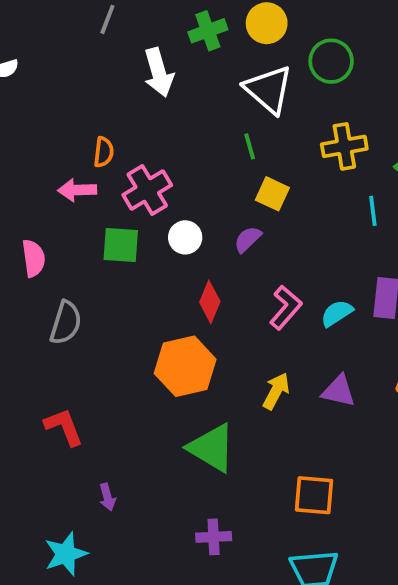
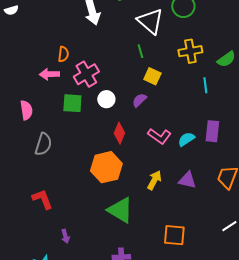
pink L-shape: (286, 308) -> (159, 136), turned 85

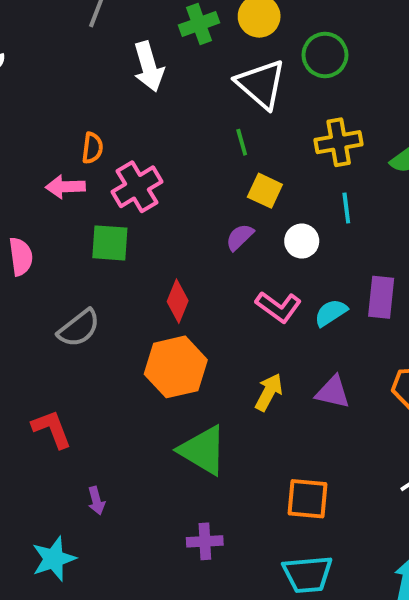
cyan line: (205, 85) -> (346, 208), moved
white circle: (106, 99) -> (302, 241), moved
red diamond: (119, 133) -> (178, 301), moved
gray semicircle: (43, 144) -> (79, 328), moved, turned 35

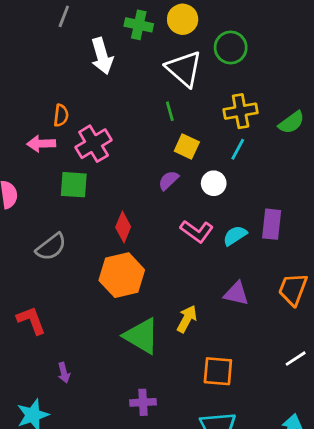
green cross: (199, 24) -> (139, 25), turned 32
cyan line: (346, 208) -> (238, 149), moved, turned 35
yellow arrow: (269, 392) -> (187, 319), moved

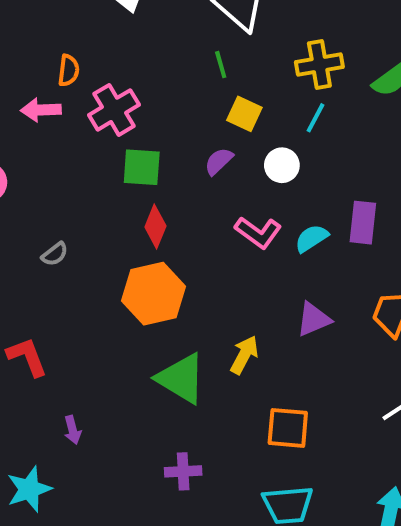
green square: (74, 185) -> (142, 167), moved
gray semicircle: (51, 247) -> (55, 254), size x0.6
purple triangle: (236, 293) -> (313, 319), turned -36

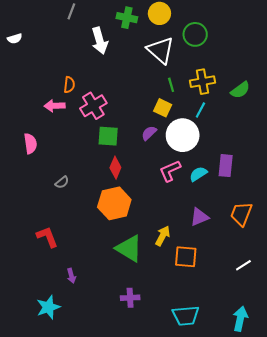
green line: (221, 65) -> (171, 85), moved
white circle: (282, 165) -> (183, 135), size x1.8
pink L-shape: (258, 232) -> (170, 171), turned 120
orange square: (288, 428) -> (186, 257), moved

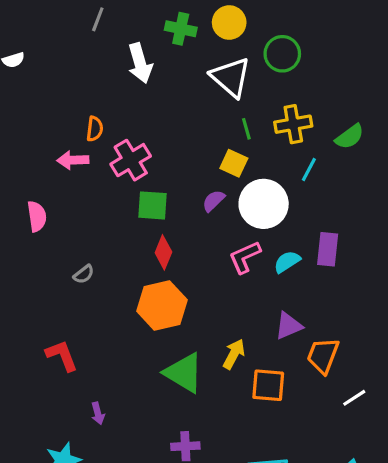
cyan line: (200, 110) -> (309, 169), moved
orange trapezoid: (241, 214) -> (323, 356), moved

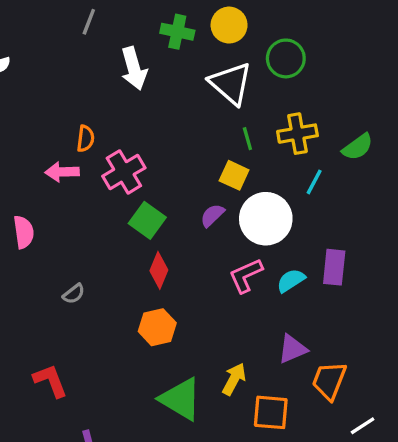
green square: (153, 205) -> (147, 220), turned 32
orange hexagon: (162, 306) -> (157, 327), size x0.7

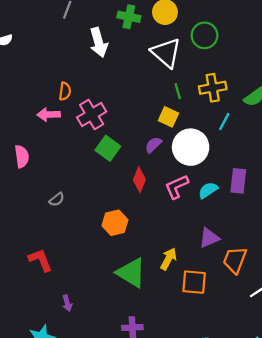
red diamond: (159, 270) -> (139, 180), moved

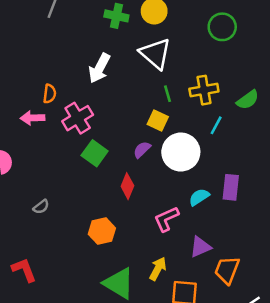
green circle: (205, 35) -> (222, 27), moved
white arrow: (99, 42) -> (99, 68), moved, turned 44
pink L-shape: (177, 187) -> (166, 219), moved

